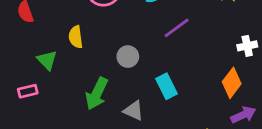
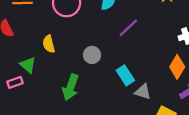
pink rectangle: (28, 91) -> (15, 82), moved
gray triangle: (134, 111) -> (143, 92), moved

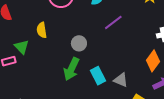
cyan rectangle: (125, 75) -> (98, 76), moved
green arrow: (70, 87) -> (71, 69), moved

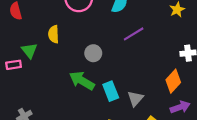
green arrow: (71, 69) -> (82, 81), turned 90
gray triangle: (121, 80) -> (135, 99), turned 42

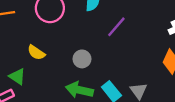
yellow semicircle: (54, 34) -> (36, 53), turned -36

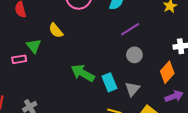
gray circle: (82, 59) -> (134, 55), moved

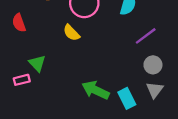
yellow semicircle: (56, 30) -> (71, 33), moved
gray triangle: (132, 89) -> (155, 90), moved

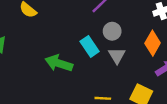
cyan rectangle: (127, 98) -> (90, 46), moved

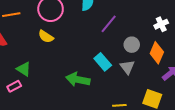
gray circle: (112, 31) -> (132, 45), moved

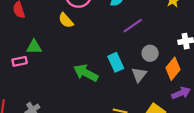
green triangle: (24, 69) -> (34, 47), turned -49

